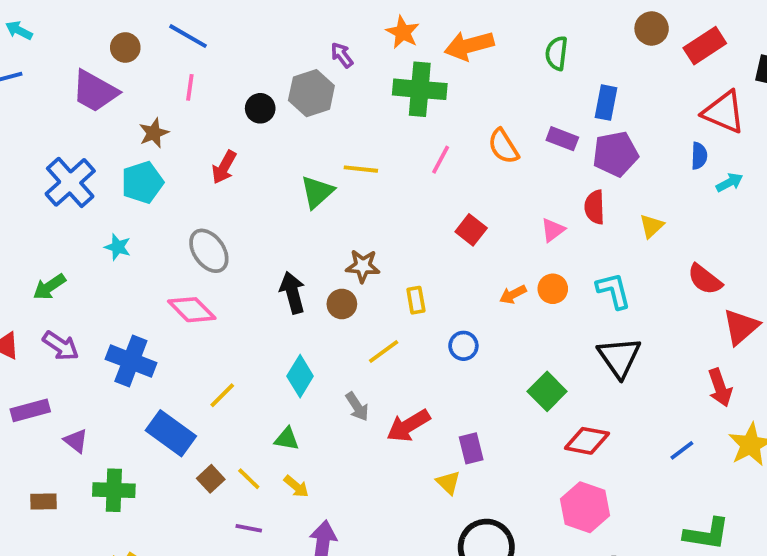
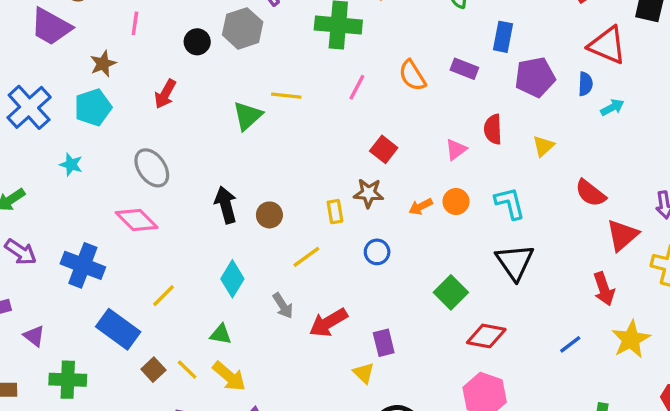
purple pentagon: (615, 154) -> (535, 77), moved
brown star: (363, 266) -> (369, 193), moved
yellow arrow: (296, 486) -> (229, 376), size x1.5

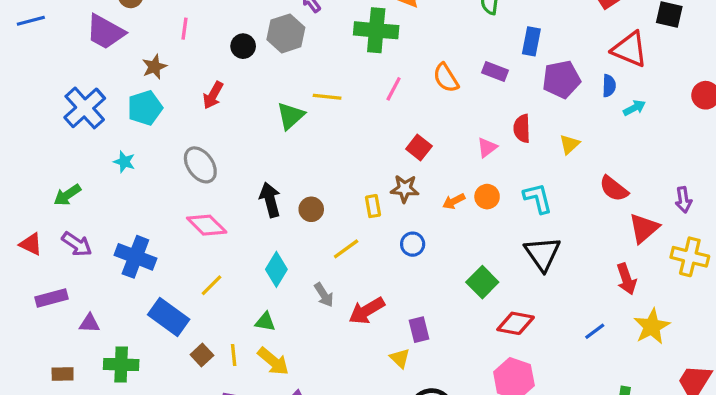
pink diamond: (137, 220) -> (207, 225), moved
purple triangle: (34, 336) -> (89, 323), turned -35
yellow line: (187, 370) -> (234, 355), turned 40

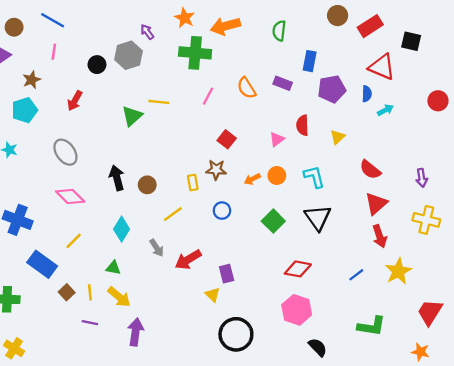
red triangle: (644, 228) -> (376, 204), moved
green square: (482, 282) -> (273, 221), moved

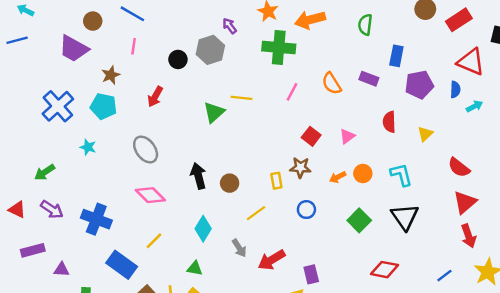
cyan pentagon: (25, 110) -> (104, 106), turned 30
pink triangle: (277, 139) -> (347, 136), moved

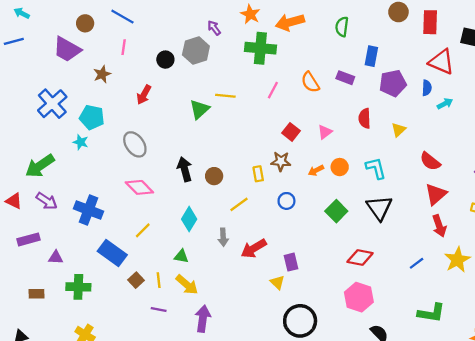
red rectangle: (459, 20) -> (430, 22), turned -55
cyan pentagon: (104, 106) -> (92, 117), moved
green arrow: (45, 172) -> (40, 166), size x1.5
gray arrow: (239, 248) -> (223, 237), turned 30

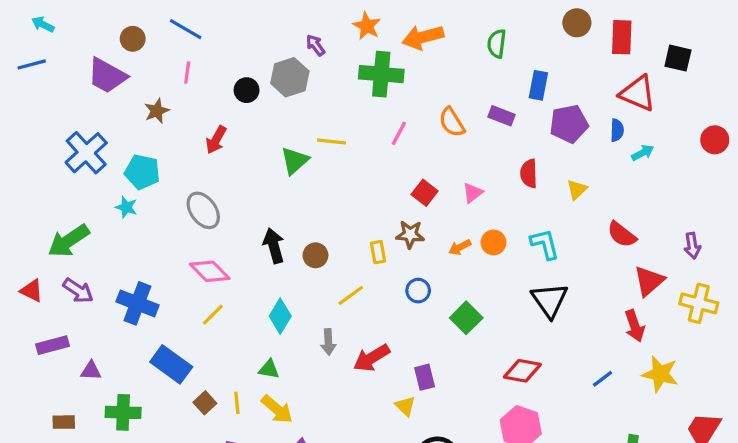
red triangle: (436, 194) -> (649, 281), moved
green square: (336, 211) -> (466, 318), moved
yellow line: (143, 230) -> (213, 315), moved
yellow star: (457, 260) -> (660, 374), turned -30

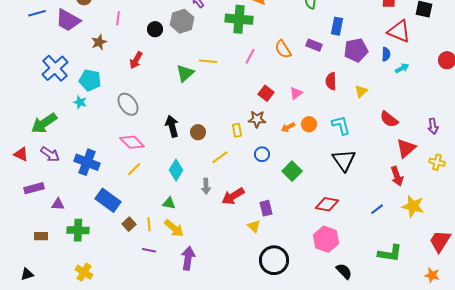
blue line: (32, 64) -> (37, 13), moved
yellow cross: (699, 303) -> (437, 162), size x0.7

